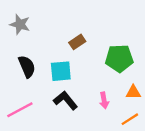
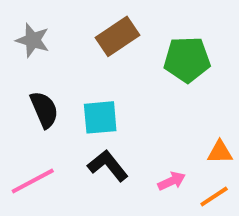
brown rectangle: (77, 42) -> (118, 36), moved, size x1.5
green pentagon: (119, 58) -> (187, 60), moved
pink arrow: (104, 100) -> (172, 181), moved, turned -105

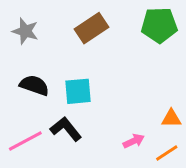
green pentagon: (187, 60) -> (159, 25), moved
black semicircle: (44, 110) -> (34, 85), turned -48
black L-shape: (108, 166) -> (66, 129), moved

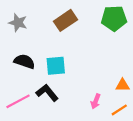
pink arrow: (134, 141) -> (96, 101), turned 136

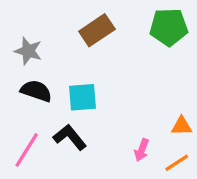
gray star: (18, 23) -> (28, 51), moved
pink line: (18, 101) -> (27, 150), turned -30

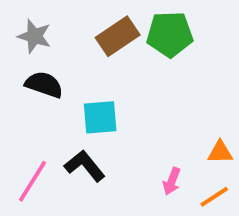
green pentagon: (169, 27) -> (170, 34), moved
gray star: (28, 51) -> (34, 36), moved
black semicircle: (36, 91) -> (44, 85), moved

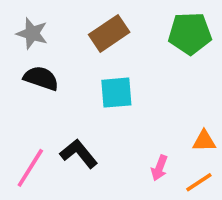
green pentagon: (170, 34) -> (190, 33), moved
cyan square: (100, 117) -> (116, 93), moved

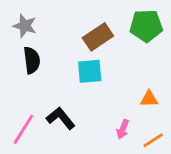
brown rectangle: (109, 33) -> (98, 37), moved
black semicircle: (41, 78) -> (32, 60), turned 64
orange triangle: (204, 141) -> (149, 99), moved

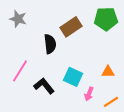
black semicircle: (32, 60) -> (50, 44), moved
cyan square: (90, 71) -> (73, 77), moved, turned 30
pink line: (23, 129) -> (20, 71), moved

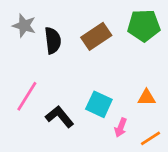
black semicircle: (50, 44) -> (53, 40), moved

